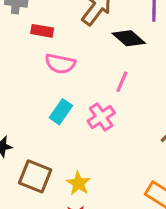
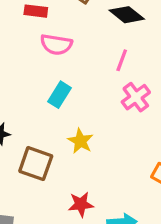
pink cross: (101, 117) -> (136, 97), moved
yellow star: (78, 183) -> (80, 141), moved

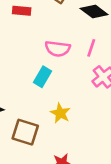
pink semicircle: (56, 45) -> (58, 49), moved

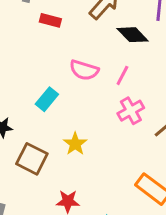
cyan rectangle: (43, 77) -> (47, 99), moved

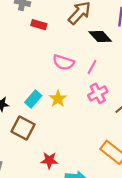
cyan rectangle: (47, 99) -> (33, 99), moved
yellow star: (75, 144) -> (58, 99), moved

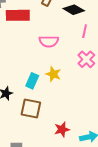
red rectangle: (39, 25) -> (18, 15), size x1.6
pink line: (92, 67) -> (85, 31), moved

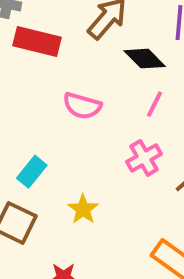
yellow star: (53, 74) -> (83, 209), moved

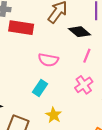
cyan rectangle: (32, 172) -> (40, 88), moved

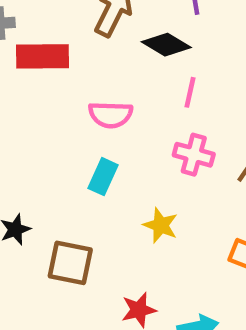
pink cross: (84, 85) -> (194, 155), turned -30
yellow star: (54, 115) -> (161, 225), moved

